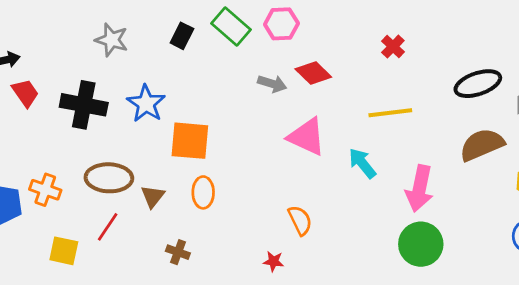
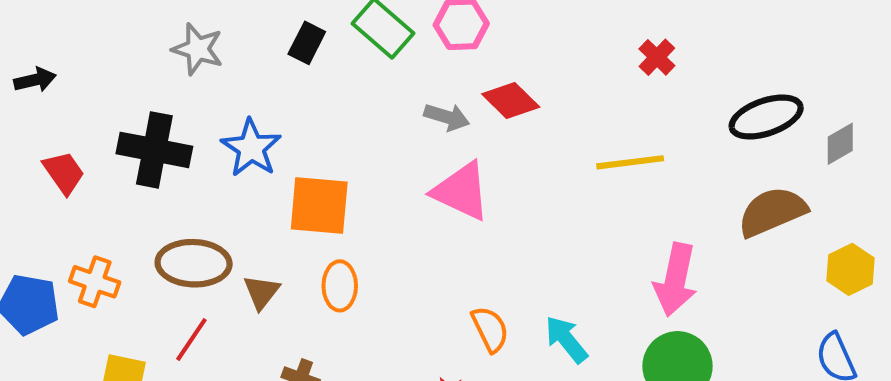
red cross: (393, 46) -> (657, 57), moved
red trapezoid: (25, 93) -> (64, 173), moved
pink triangle: (307, 137) -> (461, 191), moved
cyan arrow: (362, 163) -> (566, 339), moved

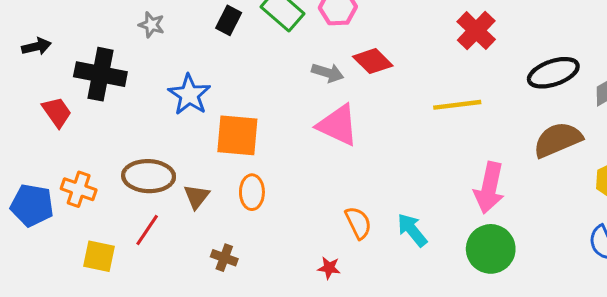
gray star: (198, 49) -> (151, 25), size x0.7
red cross: (657, 57) -> (476, 31), size x1.5
black cross: (154, 150) -> (100, 74), moved

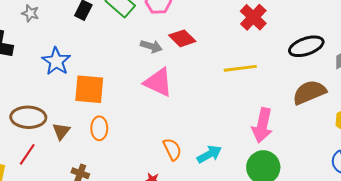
cyan arrow: (412, 230) -> (209, 154), turned 100

